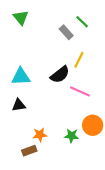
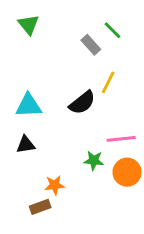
pink line: (80, 91) -> (121, 139), moved, turned -30
green star: (72, 136) -> (94, 161), moved

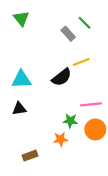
yellow line: (108, 82) -> (81, 62), turned 42
orange star: (55, 185) -> (61, 139), moved

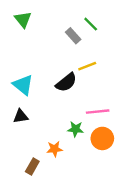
cyan triangle: (21, 79) -> (23, 85), turned 42
orange star: (61, 139) -> (54, 149), moved
brown rectangle: (30, 156) -> (32, 166), turned -40

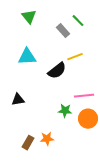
green triangle: (23, 19) -> (29, 17), moved
cyan triangle: (23, 85) -> (27, 57), moved, turned -42
orange star: (54, 149) -> (47, 139), moved

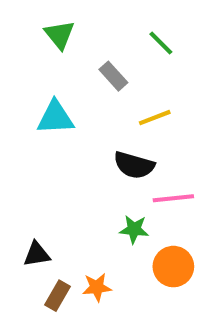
gray rectangle: (63, 31) -> (113, 76), moved
black semicircle: (57, 71) -> (134, 165), moved, turned 54
black triangle: (18, 100) -> (37, 254), moved
orange circle: (88, 119) -> (173, 267), moved

